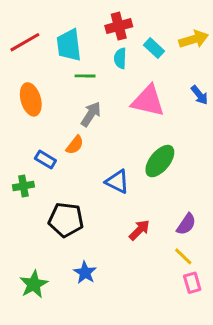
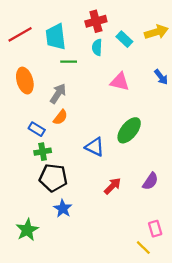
pink triangle: (148, 101) -> (120, 82), size x0.7
gray arrow: (91, 114) -> (58, 94), moved
green cross: (23, 186) -> (43, 152), moved
yellow line: (183, 256) -> (143, 248), moved
blue star: (85, 273) -> (63, 209), moved

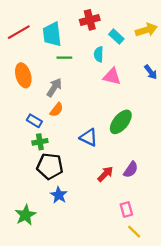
cyan semicircle: (97, 47) -> (99, 54), moved
purple semicircle: (150, 181) -> (131, 170), moved
pink rectangle: (155, 229) -> (126, 209), moved

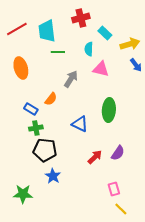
yellow arrow: (146, 30) -> (130, 44), moved
gray arrow: (54, 88) -> (71, 79), moved
green ellipse: (121, 122) -> (109, 110), turned -35
green star: (25, 215) -> (23, 194), turned 30

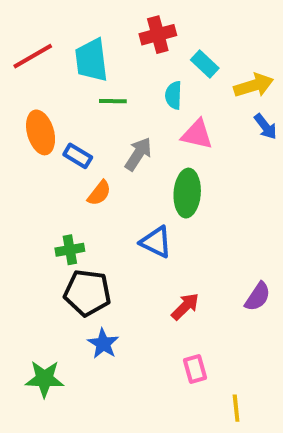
blue rectangle: (31, 109) -> (78, 156), moved
green ellipse: (109, 110) -> (187, 193), moved
purple semicircle: (118, 153) -> (258, 297), moved
pink rectangle: (114, 189) -> (195, 369), moved
yellow line: (121, 209) -> (236, 408), turned 40

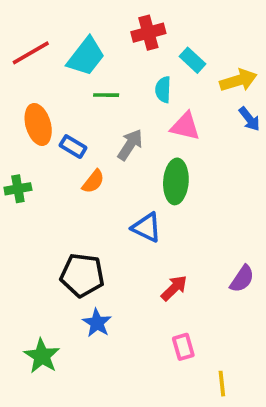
cyan trapezoid: (91, 60) -> (86, 57), turned -135
green cross: (70, 250) -> (18, 189), moved
green star: (44, 379) -> (42, 356), turned 30

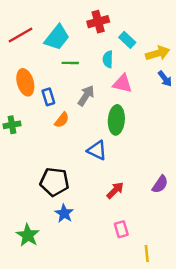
blue rectangle: (73, 147) -> (48, 97), turned 42

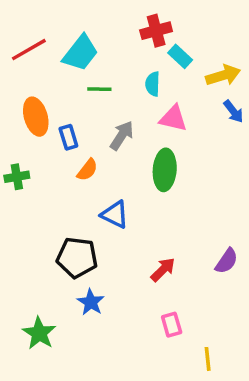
red cross: (98, 22) -> (156, 31), moved
blue triangle: (97, 150) -> (115, 215), moved

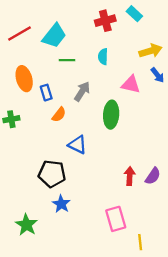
cyan rectangle: (180, 56) -> (134, 14), moved
pink triangle: (173, 118) -> (131, 84), moved
red arrow: (163, 270) -> (130, 176), moved, turned -42
pink rectangle: (172, 325) -> (116, 219), size x1.5

